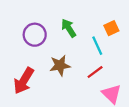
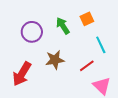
orange square: (111, 28) -> (87, 19), moved
cyan line: (97, 46) -> (101, 45), moved

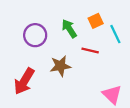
cyan line: (101, 45) -> (115, 34), moved
red line: (87, 66) -> (90, 51), moved, turned 49

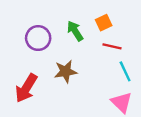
cyan line: (115, 34) -> (125, 71), moved
red line: (90, 51) -> (112, 46), moved

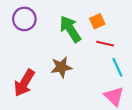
green arrow: (75, 31) -> (70, 29), size x1.4
purple circle: (38, 38) -> (24, 19), moved

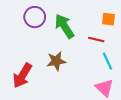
purple circle: (24, 19) -> (35, 17), moved
orange square: (97, 21) -> (109, 19), moved, turned 32

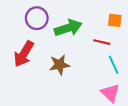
green arrow: (64, 26) -> (68, 28), turned 105
red arrow: (22, 75) -> (24, 54), moved

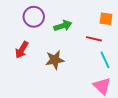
green arrow: (68, 28) -> (63, 26), size x0.7
red arrow: (24, 54) -> (22, 50), size x0.7

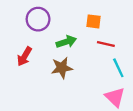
orange square: (106, 19) -> (93, 21), moved
green arrow: (63, 26) -> (66, 42), moved

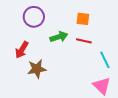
red line: (106, 44) -> (84, 41), moved
brown star: (62, 68) -> (37, 69), moved

